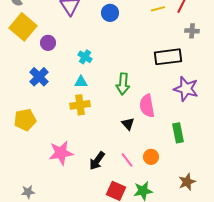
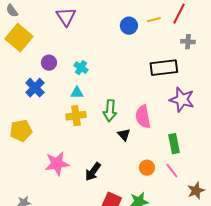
blue circle: (110, 13) -> (129, 26), moved
purple circle: (48, 43) -> (49, 63), moved
green arrow: (123, 84) -> (110, 111), moved
pink line: (127, 160) -> (172, 171), moved
brown star: (187, 182) -> (196, 191), moved

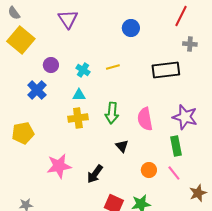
yellow line: (154, 20) -> (113, 67), moved
purple star: (182, 100) -> (185, 117), moved
black triangle: (124, 135) -> (122, 146), moved

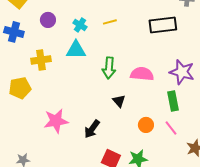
blue cross: (37, 90) -> (14, 32), moved, turned -30
cyan triangle: (79, 95) -> (76, 50), size x1.5
yellow cross: (78, 118) -> (41, 60), moved
pink semicircle: (145, 119) -> (142, 74), turned 105

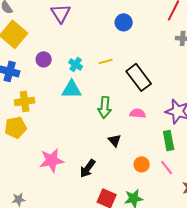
black rectangle: (163, 25) -> (139, 77), moved, turned 60
yellow cross: (41, 60) -> (25, 101), moved
pink semicircle: (142, 74) -> (138, 113), size x0.7

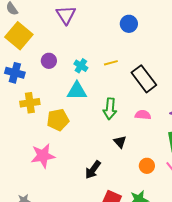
yellow pentagon: (16, 127) -> (58, 120), moved
pink star: (52, 160) -> (43, 156), moved

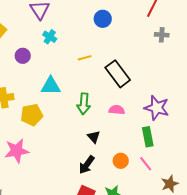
cyan cross: (81, 66) -> (50, 37), moved
black arrow: (93, 170) -> (87, 165), moved

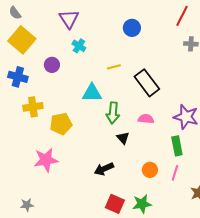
cyan triangle: (51, 86) -> (92, 93), moved
black triangle: (94, 137) -> (123, 138), moved
pink line: (146, 164) -> (175, 173), turned 56
black arrow: (87, 165) -> (104, 169), moved, turned 30

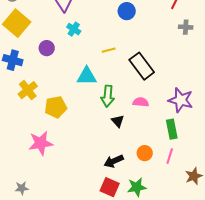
yellow cross: (33, 107) -> (28, 90), turned -30
black arrow: (104, 169) -> (114, 161), moved

